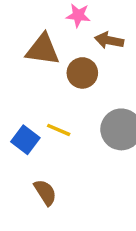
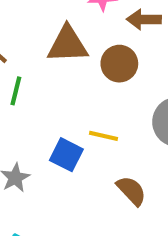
brown semicircle: (45, 192) -> (131, 191), moved

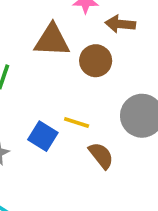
brown semicircle: (131, 191) -> (101, 155), moved

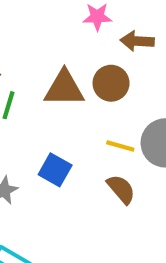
brown triangle: (52, 40) -> (64, 89), moved
yellow line: (77, 123) -> (120, 146), moved

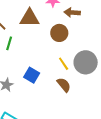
brown triangle: (64, 89) -> (30, 18), moved
yellow line: (120, 146) -> (64, 64), turned 40

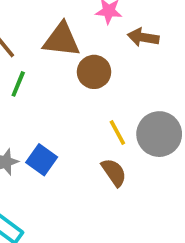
brown circle: (59, 33) -> (94, 72), moved
blue square: (32, 75) -> (42, 160), moved

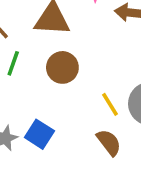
brown circle: (94, 72) -> (62, 67), moved

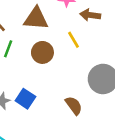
yellow line: (110, 104) -> (74, 40), moved

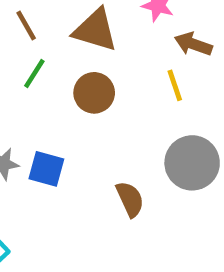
yellow line: (74, 40) -> (175, 85), moved
blue square: (25, 99) -> (46, 169), turned -30

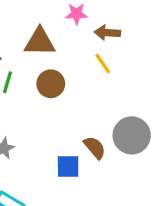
gray circle: (192, 163) -> (132, 135), moved
blue square: (46, 169) -> (68, 167), moved

